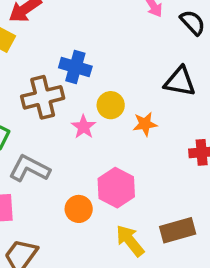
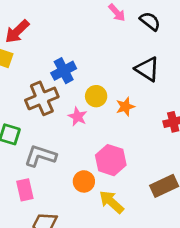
blue cross: (75, 67) -> (64, 71), turned -35
black triangle: (180, 82) -> (147, 69), turned 32
yellow arrow: (130, 241) -> (111, 202), moved

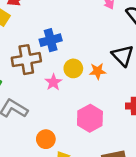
orange star: (125, 107) -> (98, 71), moved
pink hexagon: (111, 160) -> (90, 118), moved

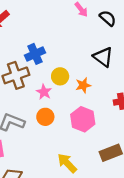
orange star: (98, 71) -> (83, 85), moved
orange circle: (46, 139) -> (45, 117), moved

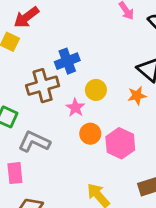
orange star: (83, 85) -> (137, 96), moved
orange circle: (45, 117) -> (90, 134), moved

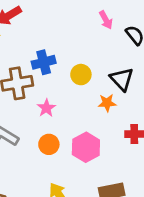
yellow circle: (96, 90) -> (81, 75), moved
orange circle: (90, 134) -> (49, 144), moved

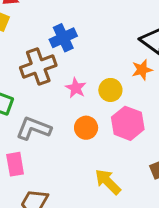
yellow circle: (81, 75) -> (110, 90), moved

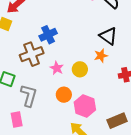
pink hexagon: (128, 123) -> (85, 106), moved
gray L-shape: (34, 128) -> (29, 95), turned 85

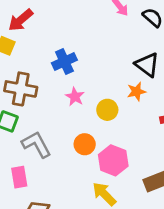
brown cross: (32, 54) -> (21, 89), moved, turned 30
pink star: (57, 68) -> (75, 97), moved
gray L-shape: (29, 95) -> (36, 144), turned -45

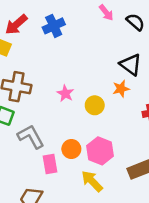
blue cross: (64, 61) -> (54, 26), moved
orange circle: (85, 144) -> (71, 149), moved
pink rectangle: (19, 177) -> (50, 164), moved

